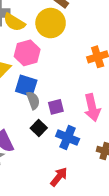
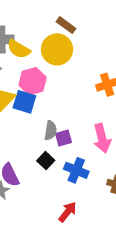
blue square: (26, 86) -> (24, 102), moved
gray semicircle: (33, 100) -> (50, 130), moved, turned 30

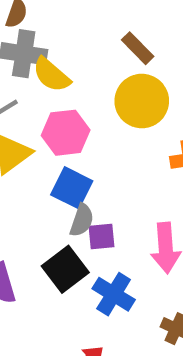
yellow circle: (57, 49) -> (142, 101), moved
blue square: (24, 102) -> (72, 188), moved
black square: (46, 161) -> (65, 269), size x1.5

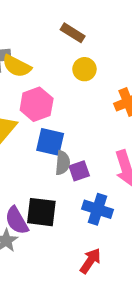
yellow circle: (142, 101) -> (84, 69), size x0.6
black square: (65, 269) -> (41, 212), moved, turned -32

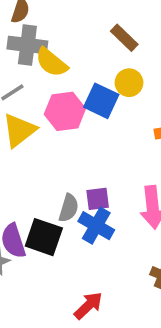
blue square: (50, 142) -> (101, 101), moved
gray semicircle: (63, 163) -> (69, 208), moved
blue cross: (97, 209) -> (96, 226), moved

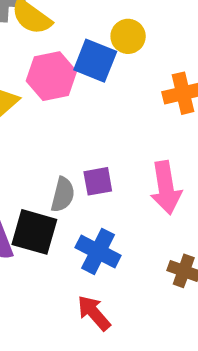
blue cross: (96, 226) -> (98, 251), moved
red arrow: (88, 306) -> (94, 313), turned -84

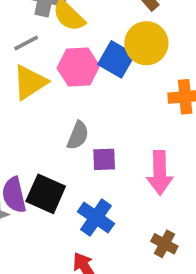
yellow circle: (128, 36) -> (146, 43), size x1.5
gray semicircle: (63, 195) -> (78, 135), moved

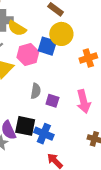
purple square: (104, 159) -> (52, 101), turned 32
blue cross: (96, 218) -> (44, 134), moved

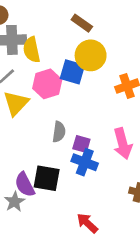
yellow semicircle: (17, 28) -> (32, 50), turned 48
blue cross: (44, 134) -> (85, 162), moved

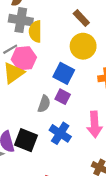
blue square: (72, 72) -> (64, 73), moved
pink hexagon: (47, 84) -> (24, 58), moved
purple square: (81, 144) -> (63, 97), moved

